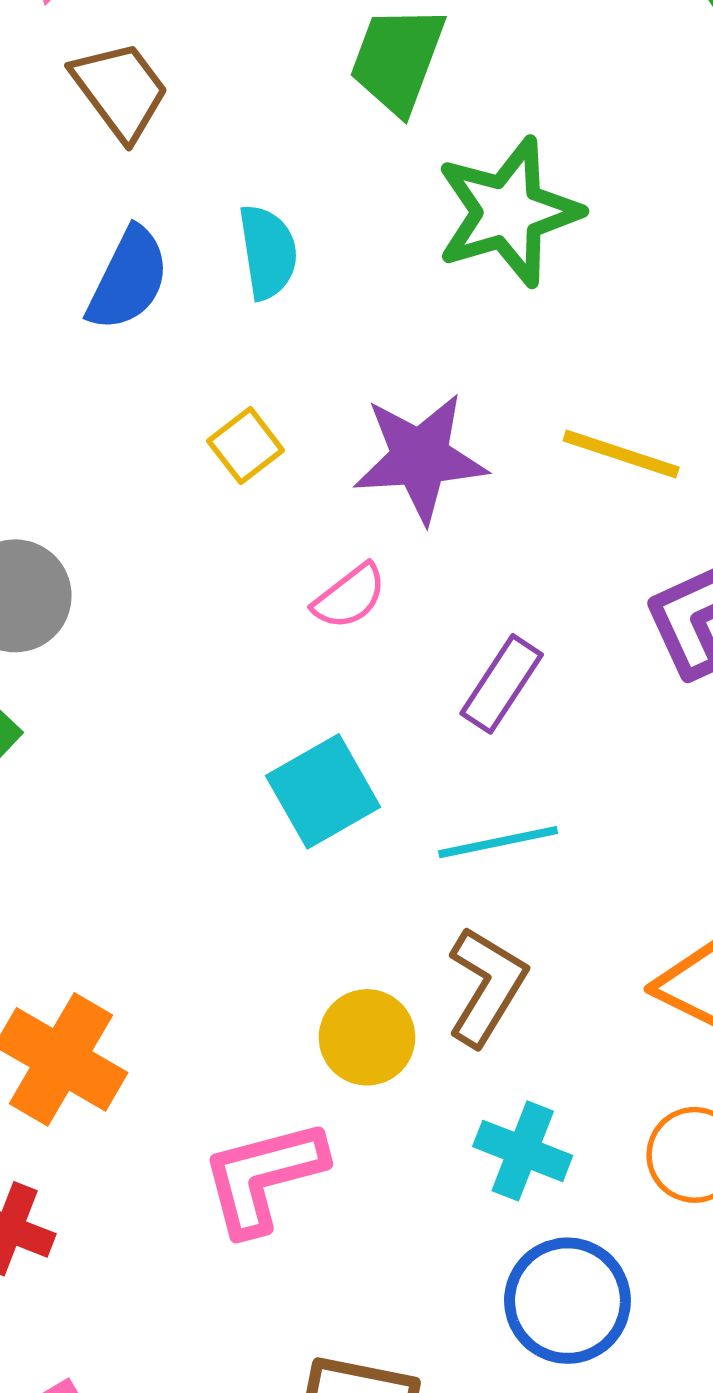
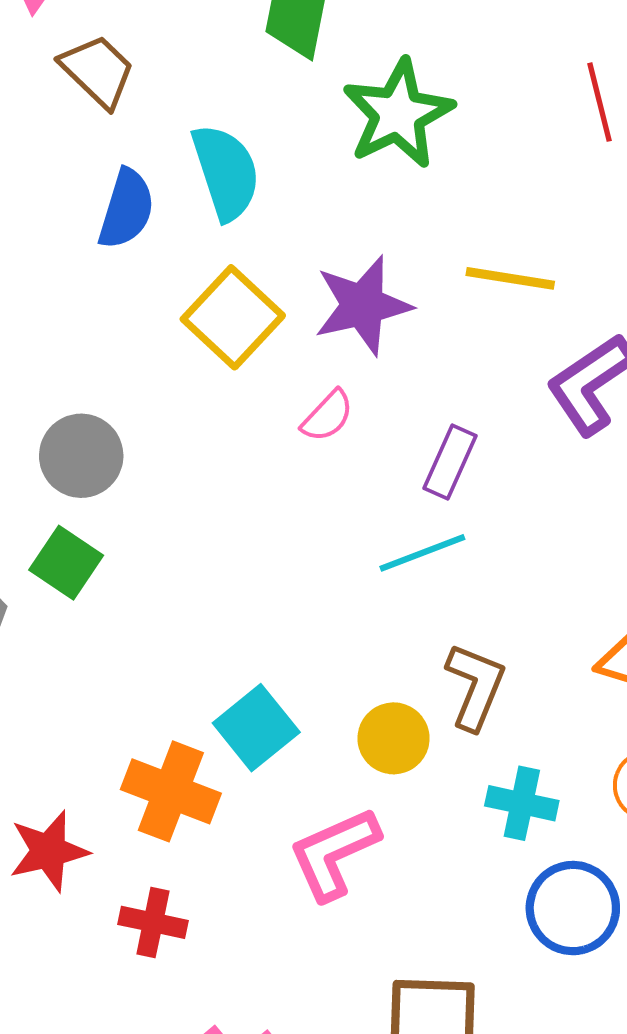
cyan semicircle: (268, 252) -> (226, 172), size x1.4
yellow square: (246, 446) -> (233, 317), size x1.8
cyan square: (323, 791) -> (256, 728), moved
cyan line: (498, 842) -> (422, 553), moved

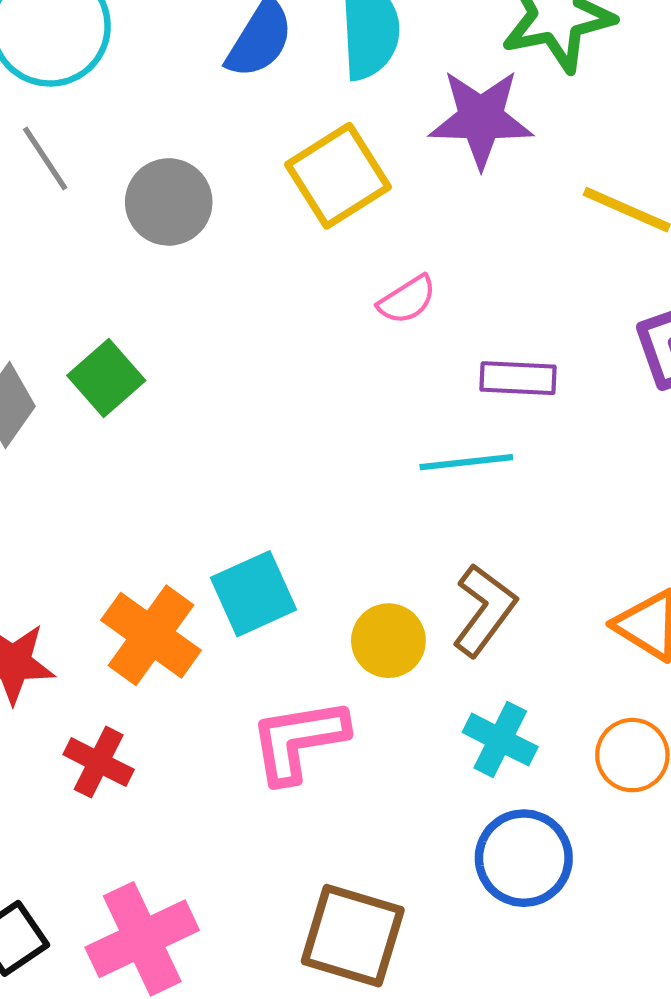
purple star: (363, 305) -> (481, 119), moved
gray circle: (81, 456) -> (169, 202), moved
purple rectangle: (450, 462) -> (518, 378), turned 54

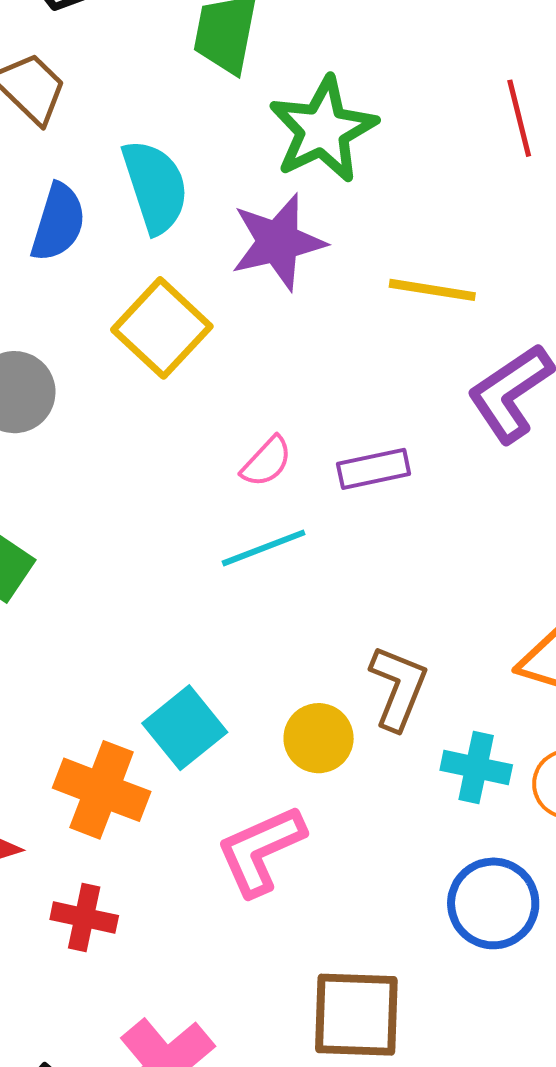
pink semicircle: (407, 300) -> (267, 462), moved
cyan line: (466, 462) -> (264, 548), moved
cyan cross: (500, 740) -> (476, 767), moved

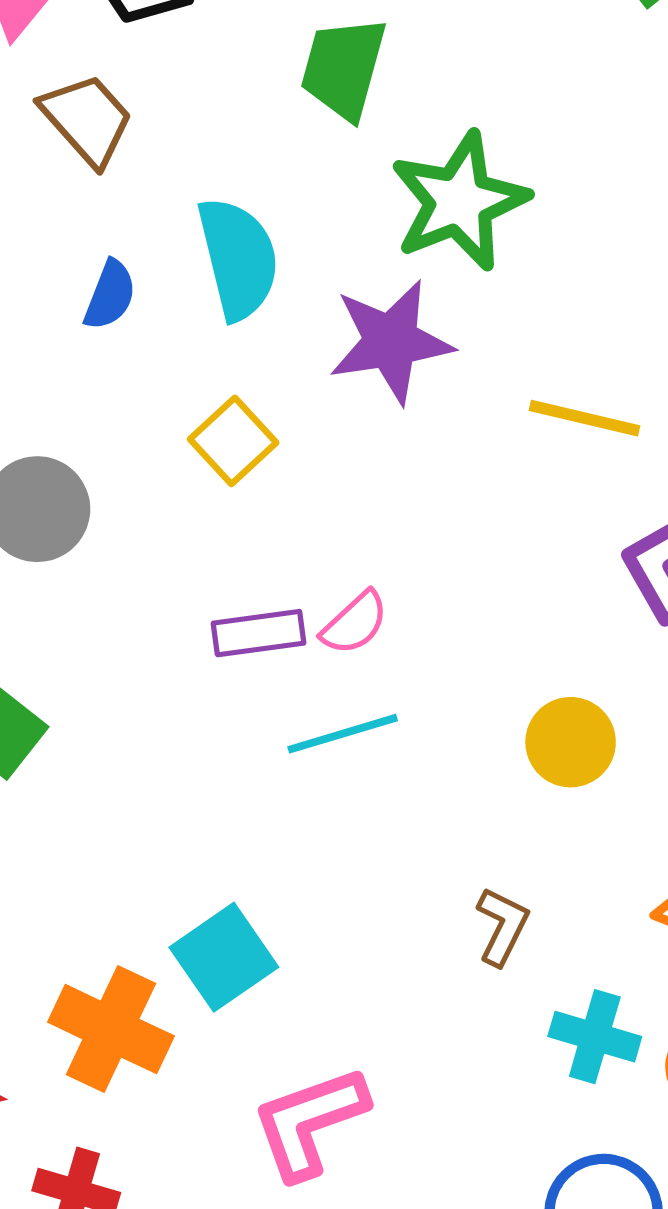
blue semicircle: (58, 222) -> (110, 295), size x0.7
yellow square: (162, 328) -> (233, 441), size x0.7
purple rectangle: (374, 469) -> (259, 633), moved
brown L-shape: (398, 688) -> (502, 926), size x0.7
yellow circle: (319, 738) -> (571, 742), moved

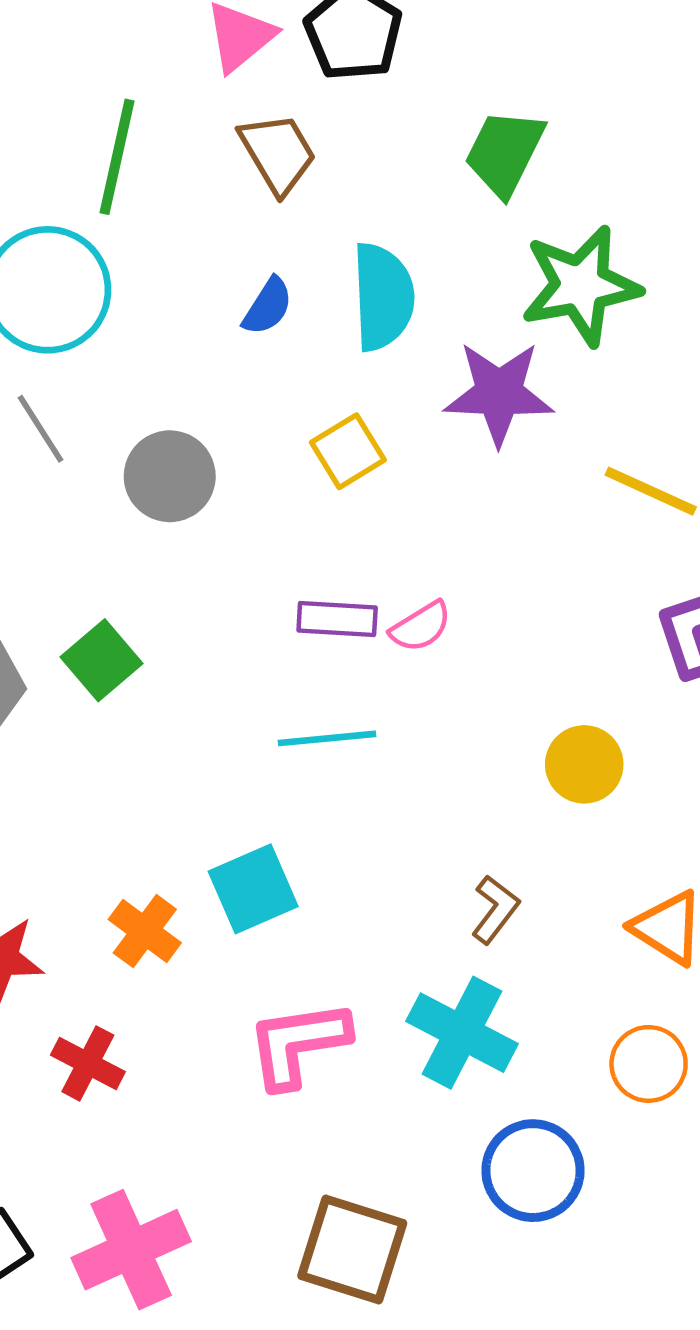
cyan line: (343, 734) -> (327, 738), moved
orange cross: (111, 1029) -> (145, 931), size x0.7
cyan cross: (595, 1037) -> (462, 1033), moved, size x1.4

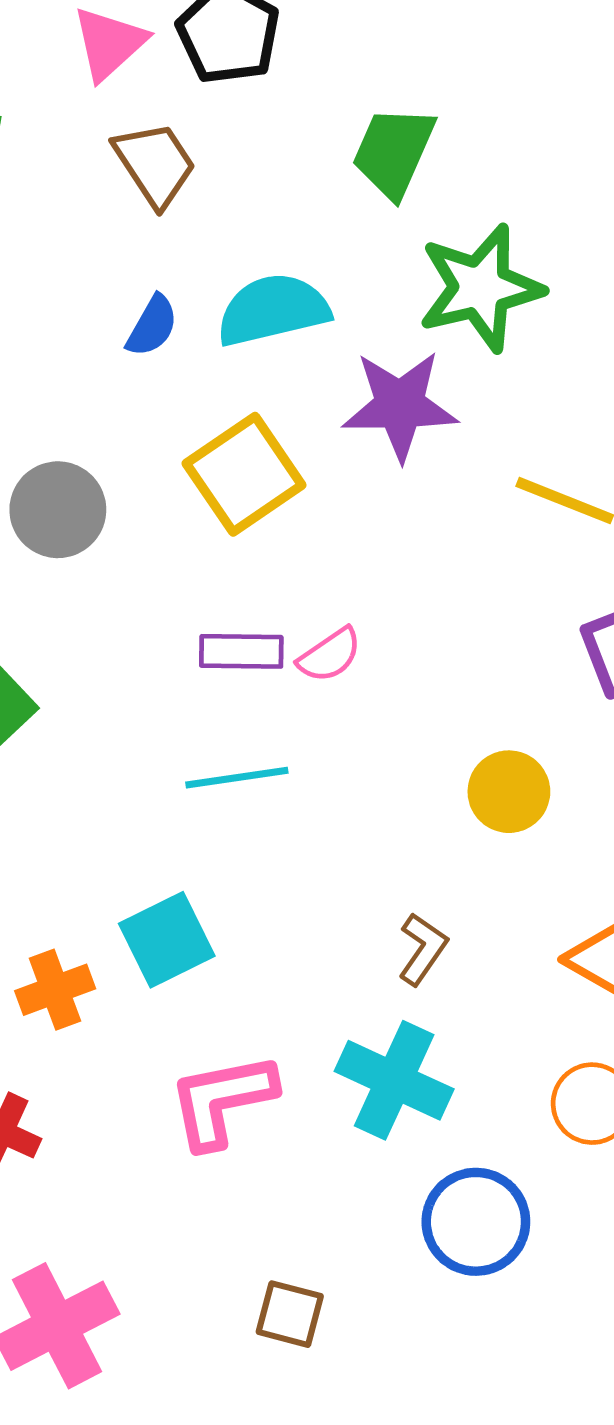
cyan semicircle: (383, 297) -> (273, 310), turned -98
yellow square: (348, 451) -> (244, 474), size x1.5
orange cross: (145, 931) -> (55, 990), turned 36
brown square: (352, 1249) -> (290, 1314), size x0.6

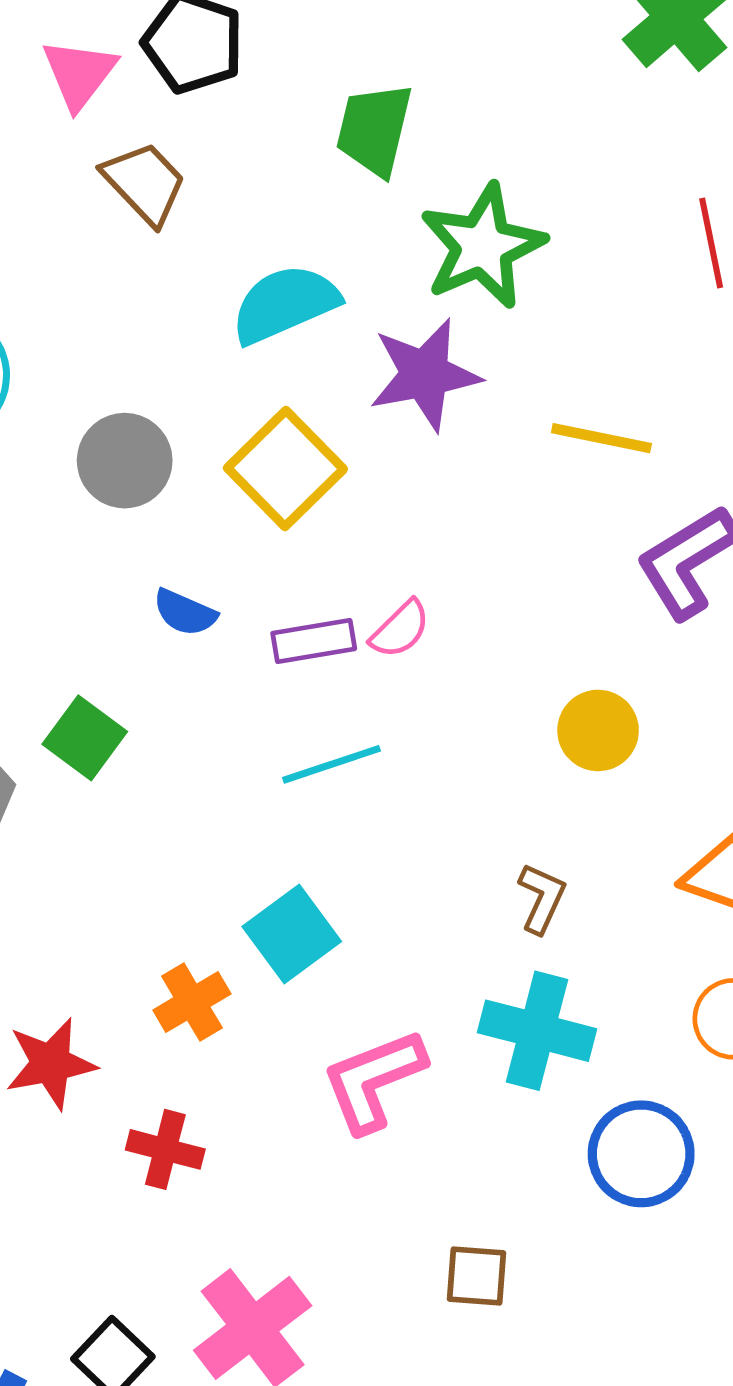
blue semicircle: (152, 326) -> (185, 613), moved, turned 94
gray circle: (58, 510) -> (125, 461), moved

